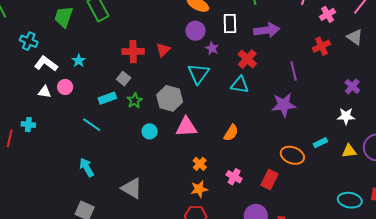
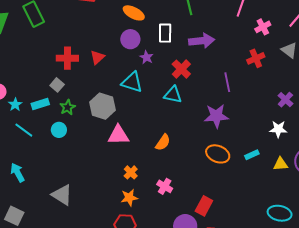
cyan star: (79, 61) -> (15, 105), moved
cyan triangle: (198, 74) -> (132, 82), turned -50
cyan circle: (150, 131) -> (59, 130), moved
orange ellipse: (292, 155) -> (218, 154), moved
red rectangle: (270, 180) -> (204, 206), moved

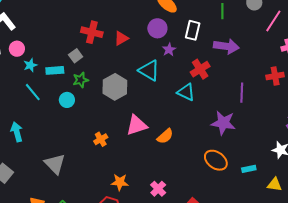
pink triangle: (118, 135) -> (137, 125), moved, turned -30
orange cross: (131, 172) -> (101, 139), moved
pink cross: (165, 186) -> (158, 189), moved

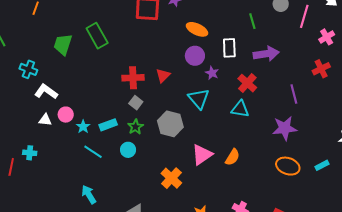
gray square: (76, 56) -> (136, 103), moved
cyan triangle: (149, 71) -> (199, 99), turned 35
orange cross: (101, 139) -> (171, 178), size x1.5

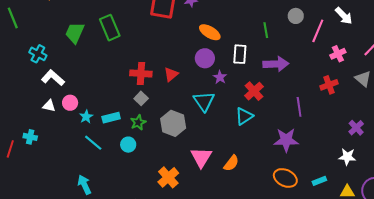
cyan triangle: (240, 109) -> (244, 116), turned -48
pink triangle: (202, 155) -> (201, 157), turned -30

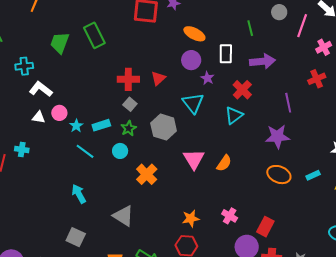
cyan cross: (38, 54) -> (24, 66), turned -30
orange cross: (168, 177) -> (147, 174), moved

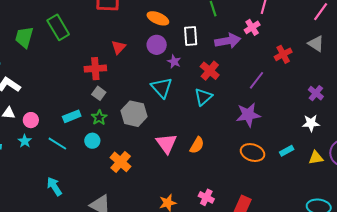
pink cross: (324, 47) -> (252, 27), moved
red triangle: (158, 78) -> (119, 47), moved
purple line: (288, 103) -> (257, 80), turned 54
pink circle: (59, 113) -> (31, 120), moved
cyan star: (76, 126) -> (25, 141), moved

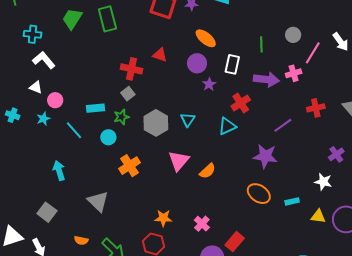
red triangle: (119, 47) -> (160, 55), turned 49
cyan triangle: (162, 88) -> (188, 120), moved, size x0.7

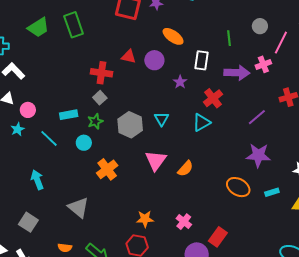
green trapezoid: (72, 19) -> (38, 27), turned -150
purple circle: (197, 63) -> (154, 60), moved
purple star: (265, 156) -> (258, 155), moved

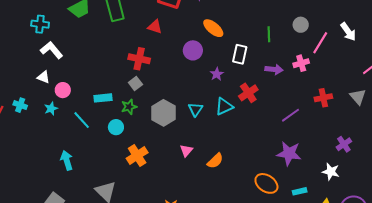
red triangle: (129, 57) -> (155, 27), moved
purple arrow: (237, 73) -> (274, 69), size x0.7
cyan triangle: (201, 122) -> (224, 107), moved
pink triangle: (156, 161) -> (186, 151), size x0.6

